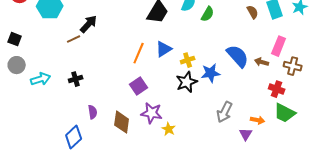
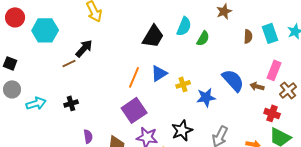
brown semicircle: (253, 12) -> (248, 36), turned 32
brown cross: (293, 66) -> (288, 90), turned 36
black star: (187, 82) -> (182, 130), moved
purple square: (139, 86) -> (134, 110), size x1.4

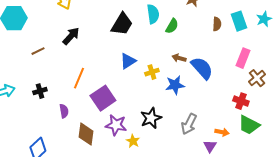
cyan semicircle: (184, 26) -> (153, 14), turned -30
black arrow: (84, 48) -> (71, 36), moved
orange line: (134, 77) -> (79, 78), moved
brown arrow: (257, 86) -> (179, 58), moved
purple semicircle: (88, 136) -> (64, 111), moved

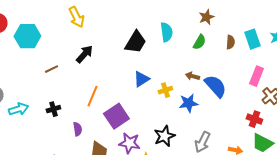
green semicircle: (172, 26) -> (199, 42), moved

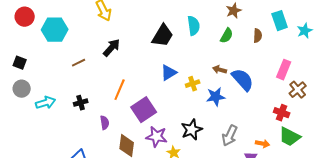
cyan rectangle: (252, 39) -> (280, 21), moved

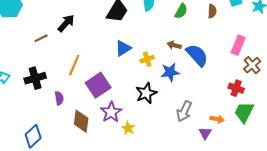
brown line: (79, 63) -> (41, 38), moved
black cross: (81, 103) -> (35, 78), size x1.5
black star: (192, 130) -> (146, 93), moved
purple star: (157, 137) -> (111, 112), turned 30
green trapezoid: (290, 137) -> (244, 112), turned 90

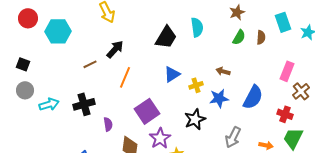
green semicircle: (181, 11) -> (239, 37), moved
blue semicircle: (197, 55) -> (253, 97), moved, turned 70
orange line: (74, 65) -> (125, 77), moved

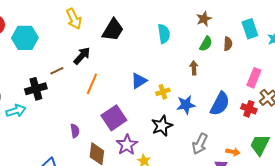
black trapezoid: (166, 37) -> (113, 30), moved
brown arrow: (223, 71) -> (194, 68), moved, turned 72
black cross: (84, 104) -> (36, 89), moved
red cross: (285, 114) -> (249, 109), moved

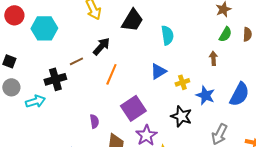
cyan semicircle: (164, 34) -> (167, 35), moved
blue star: (186, 105) -> (205, 95), turned 30
black star: (162, 126) -> (181, 116), turned -30

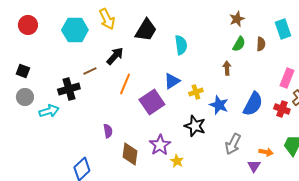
cyan hexagon: (44, 28) -> (75, 30), moved
purple square: (133, 108) -> (152, 102), moved

